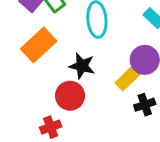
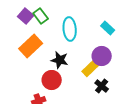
black cross: (145, 105) -> (102, 86), turned -32

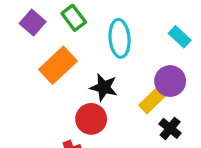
purple square: (26, 16) -> (33, 23), moved

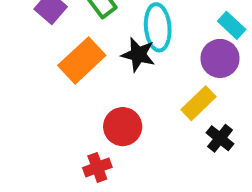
purple circle: (170, 81) -> (220, 58), moved
black star: (104, 87) -> (138, 55), moved

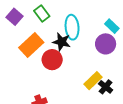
yellow rectangle: (199, 103) -> (93, 81), moved
red circle: (123, 127) -> (52, 60), moved

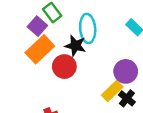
purple square: (14, 17) -> (37, 26), moved
purple circle: (106, 44) -> (126, 71), moved

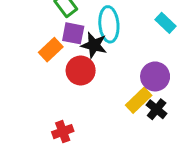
purple square: (37, 26) -> (73, 33), moved, turned -30
orange rectangle: (40, 49) -> (51, 50), size x0.7

